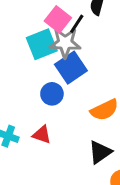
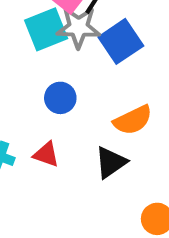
blue square: (71, 68) -> (121, 41), moved
black triangle: (100, 152) -> (111, 162), moved

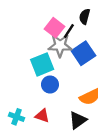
cyan square: (46, 29) -> (42, 64), moved

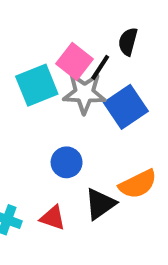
cyan square: (42, 64) -> (37, 85), moved
black triangle: (78, 120) -> (100, 204), moved

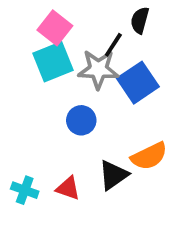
pink square: (74, 61) -> (55, 28), moved
blue circle: (67, 162) -> (81, 120), moved

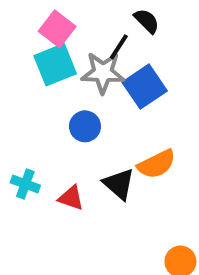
black semicircle: (140, 20) -> (147, 21), turned 120
black triangle: (113, 175) -> (119, 184), turned -44
cyan cross: (25, 190) -> (25, 184), moved

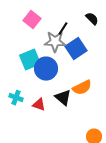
black semicircle: (147, 21) -> (92, 19), moved
cyan square: (55, 65) -> (30, 60), moved
blue circle: (85, 126) -> (46, 69), size x1.5

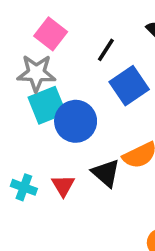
gray star: (55, 42) -> (36, 73), moved
cyan cross: (16, 98) -> (24, 187), moved
red triangle: (39, 105) -> (63, 186), turned 40

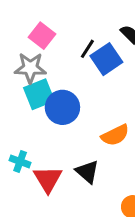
blue square: (129, 86) -> (106, 59), moved
black triangle: (106, 173) -> (87, 172), moved
red triangle: (63, 186) -> (48, 179), moved, size x1.5

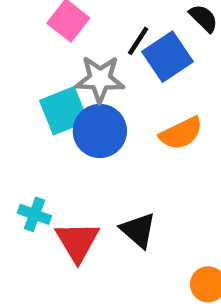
gray star: (30, 68) -> (100, 79), moved
orange semicircle: (115, 135) -> (181, 133), moved

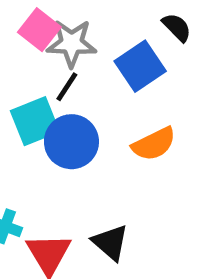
black line: (138, 41) -> (67, 87), moved
gray star: (100, 79) -> (71, 43), moved

